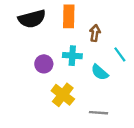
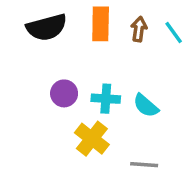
brown arrow: (95, 33) -> (139, 29), moved
cyan line: (120, 54) -> (174, 33), moved
cyan cross: (72, 56) -> (106, 99), moved

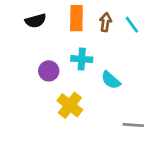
black semicircle: (47, 27) -> (36, 21), size x0.7
cyan cross: (106, 99) -> (82, 59), moved
gray line: (144, 165) -> (133, 125), moved

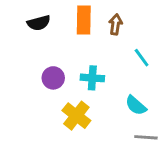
cyan line: (132, 25) -> (142, 58), moved
cyan cross: (82, 59) -> (92, 78), moved
cyan semicircle: (111, 80) -> (136, 105), moved

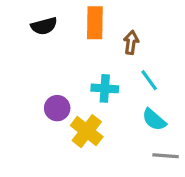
brown arrow: (116, 24) -> (131, 42), moved
cyan line: (142, 58) -> (149, 80), moved
purple circle: (53, 78) -> (57, 108), moved

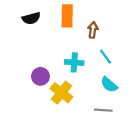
gray line: (166, 156) -> (103, 110), moved

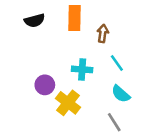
gray line: (103, 110) -> (114, 122), turned 54

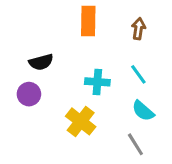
black semicircle: (35, 21) -> (41, 62), moved
brown arrow: (103, 33) -> (138, 29), moved
purple circle: (45, 85) -> (29, 94), moved

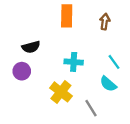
cyan line: (138, 74) -> (114, 62), moved
gray line: (135, 144) -> (91, 108), moved

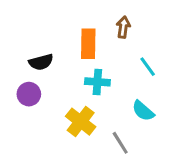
orange rectangle: (67, 16) -> (88, 44), moved
brown arrow: (105, 22) -> (123, 27), moved
cyan line: (114, 62) -> (148, 67), moved

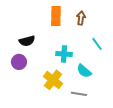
orange rectangle: (88, 44) -> (56, 16), moved
cyan semicircle: (143, 111) -> (84, 71), moved
gray line: (120, 143) -> (79, 94), turned -49

